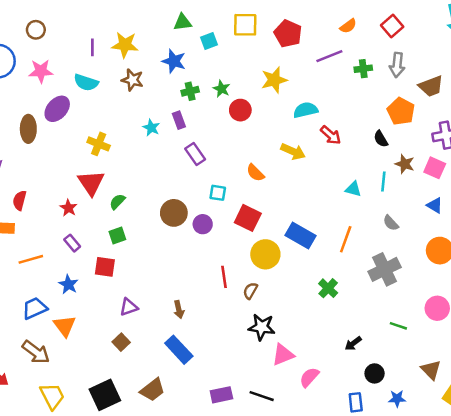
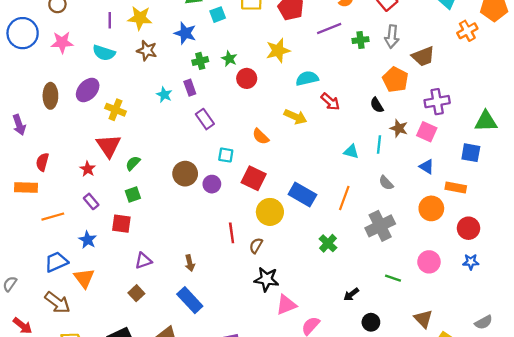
purple ellipse: (57, 109) -> (88, 90), moved

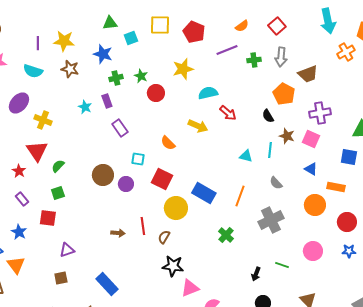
brown arrow: (190, 263) -> (118, 233), moved, turned -72
brown square: (136, 293) -> (61, 278), turned 32
black arrow: (351, 294) -> (256, 274), moved, turned -32

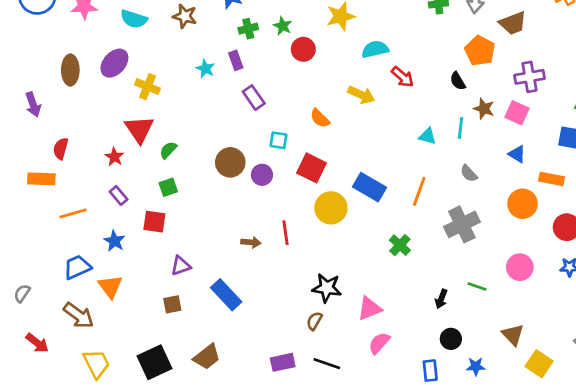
brown semicircle: (164, 237) -> (314, 321), moved
blue rectangle: (107, 284) -> (226, 295), moved
pink triangle: (190, 288) -> (370, 309), moved

